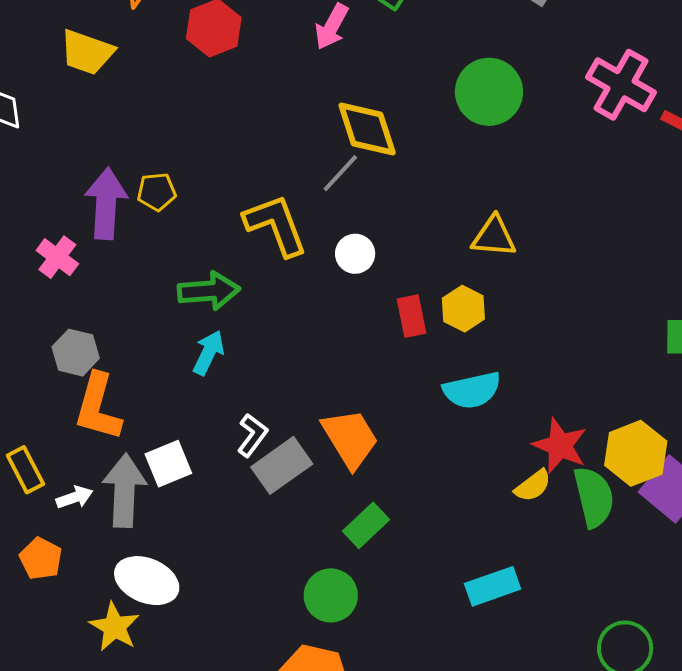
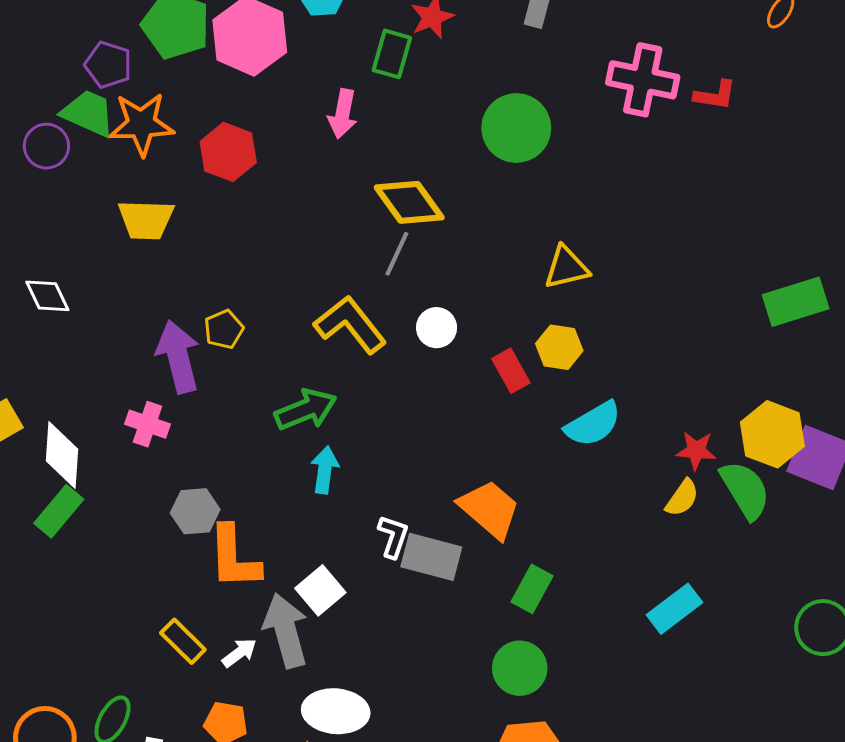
yellow trapezoid: (87, 52) -> (146, 220), moved
red star: (560, 446) -> (696, 450), size x0.7
gray rectangle: (282, 465) -> (431, 557), turned 68

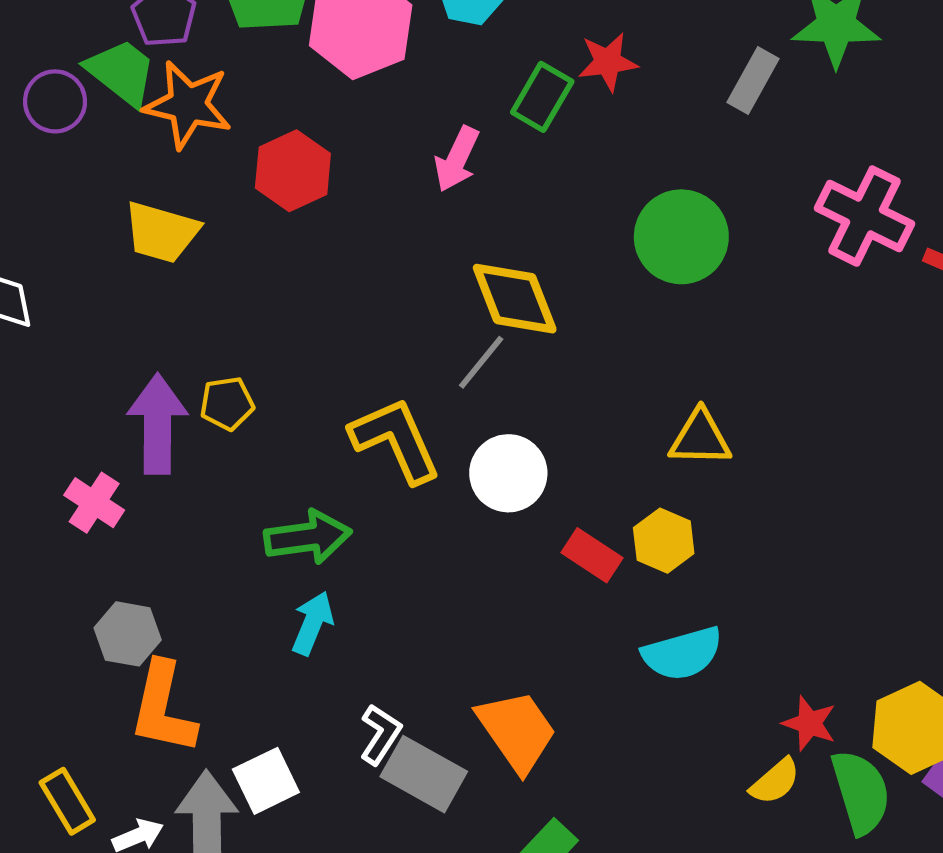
white circle: (437, 328) -> (508, 473), size x1.4
red rectangle: (511, 371) -> (592, 555), turned -42

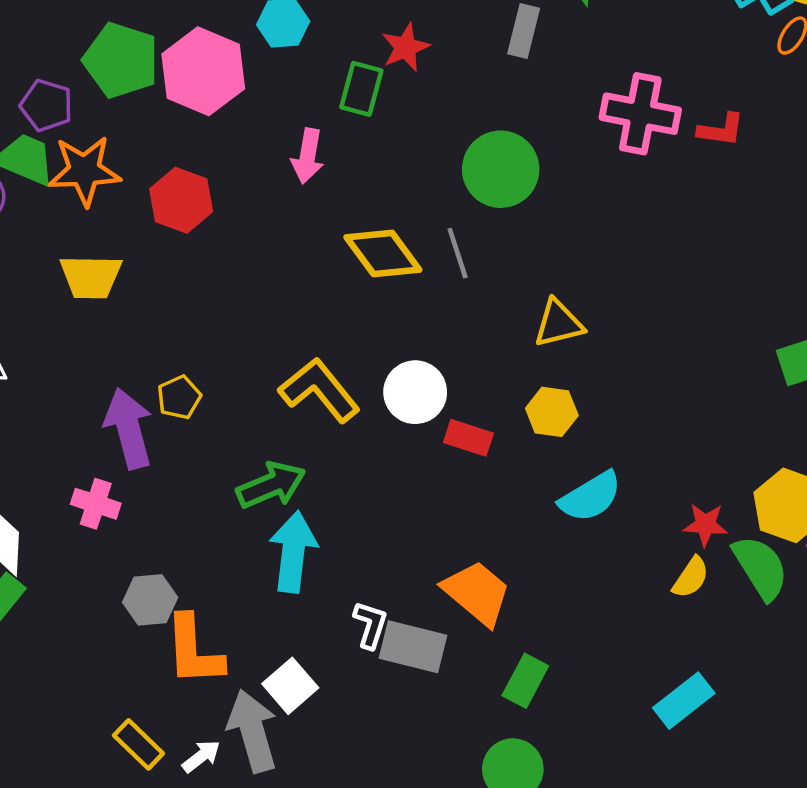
gray line: (481, 362) -> (458, 253), moved, turned -42
red rectangle: (592, 555) -> (468, 438), moved
cyan arrow: (313, 623) -> (293, 552), size x1.5

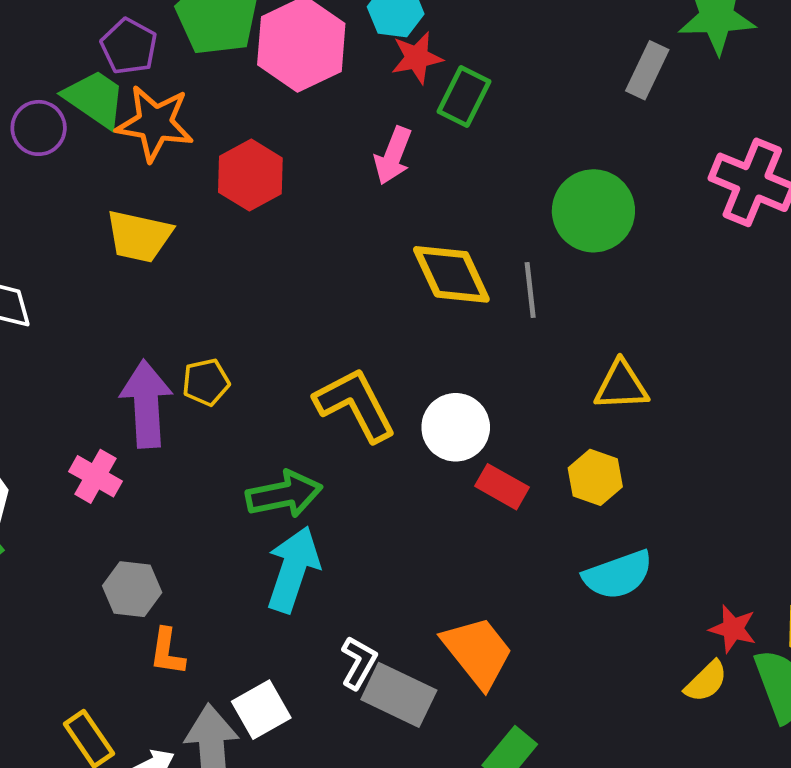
red star: (405, 47) -> (417, 58), moved
orange L-shape: (194, 650) -> (167, 652), size x0.6

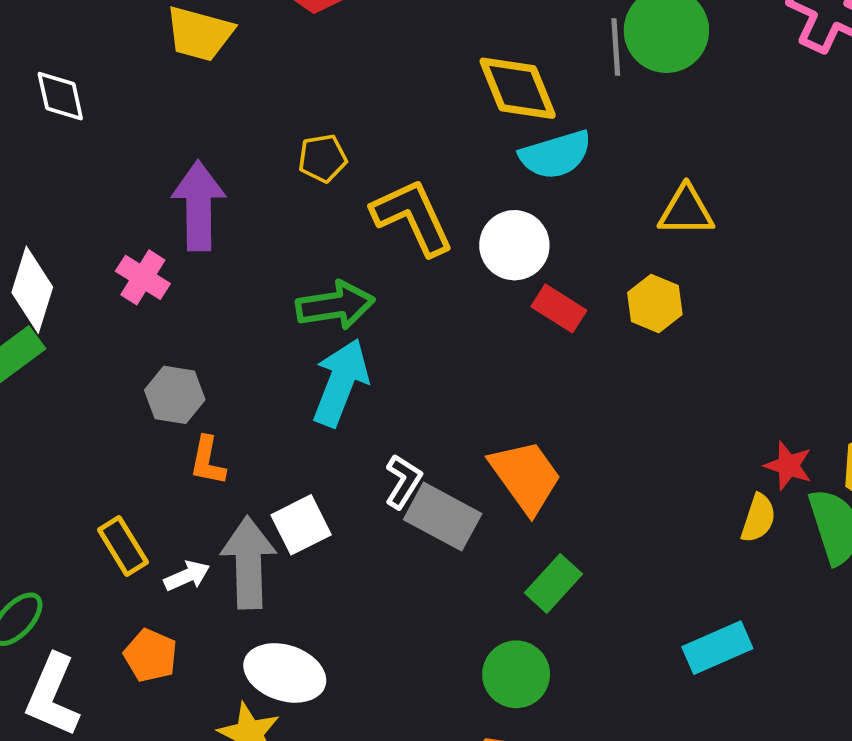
gray line: (530, 290) -> (616, 47), moved
yellow pentagon: (206, 382) -> (322, 158), moved
cyan semicircle: (618, 575) -> (556, 155), moved
yellow semicircle: (706, 681) -> (758, 518), turned -30

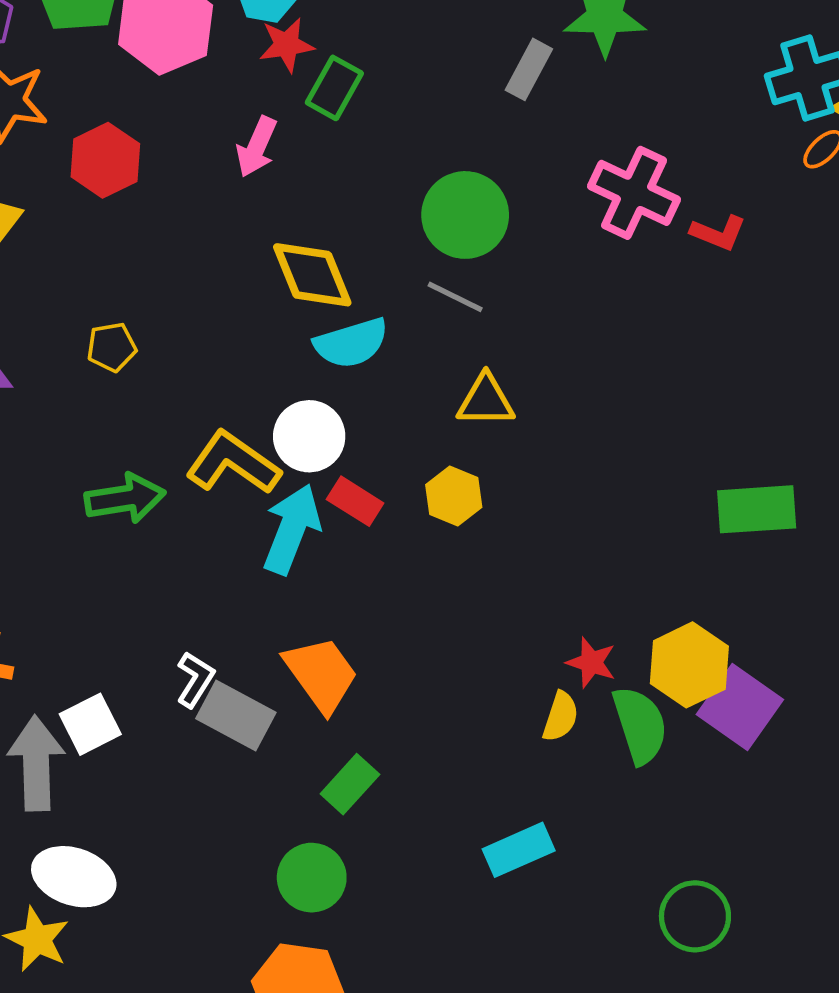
gray line: (616, 47) -> (455, 297), moved, turned -60
yellow L-shape: (413, 217) -> (233, 463), moved, turned -30
cyan arrow: (341, 383) -> (292, 529), moved

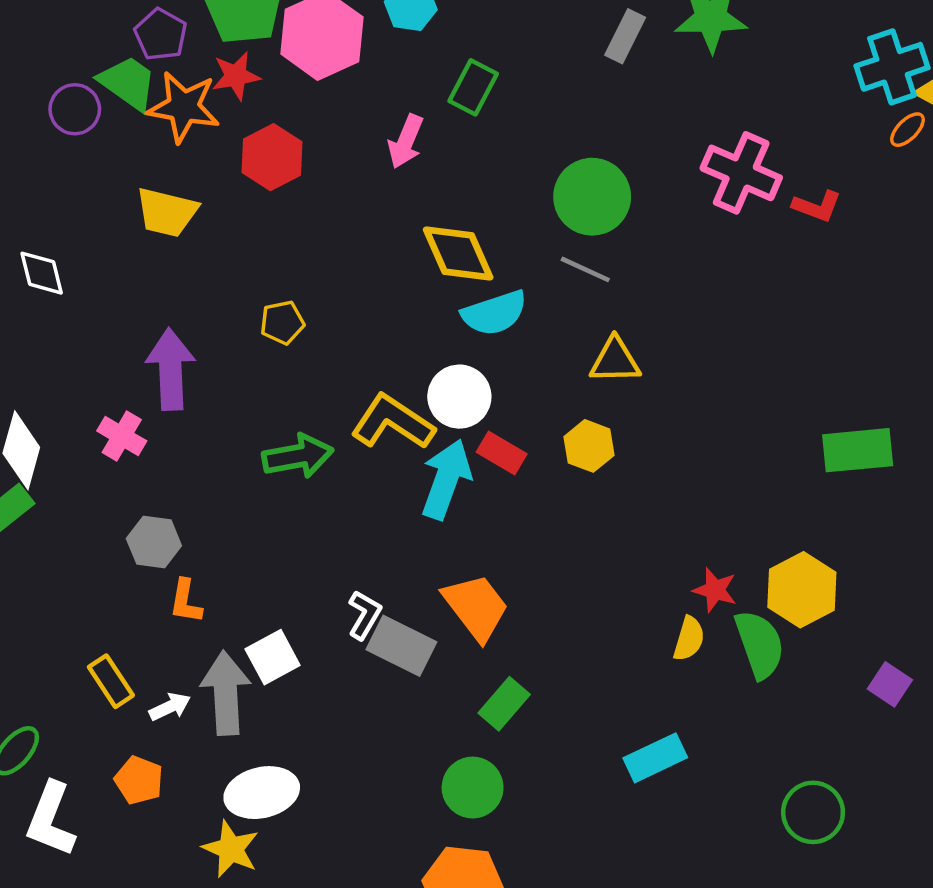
red star: (287, 45) -> (236, 76), moved
gray rectangle: (529, 69) -> (625, 36), moved
purple square: (740, 707) -> (890, 684), moved, size x0.6
white ellipse: (74, 877) -> (262, 793), turned -30

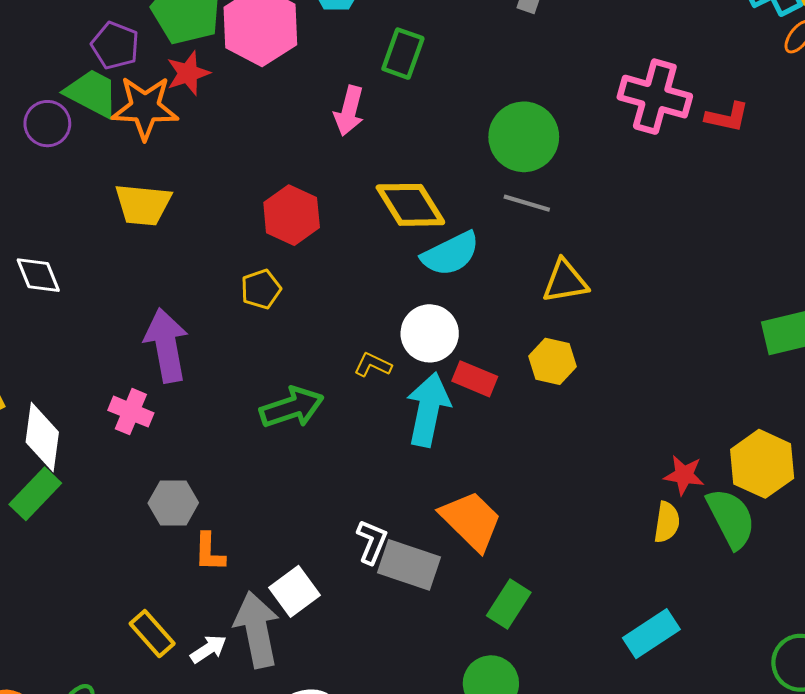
red hexagon: (272, 157) -> (292, 215), moved
yellow L-shape: (393, 422) -> (373, 365), size x0.5

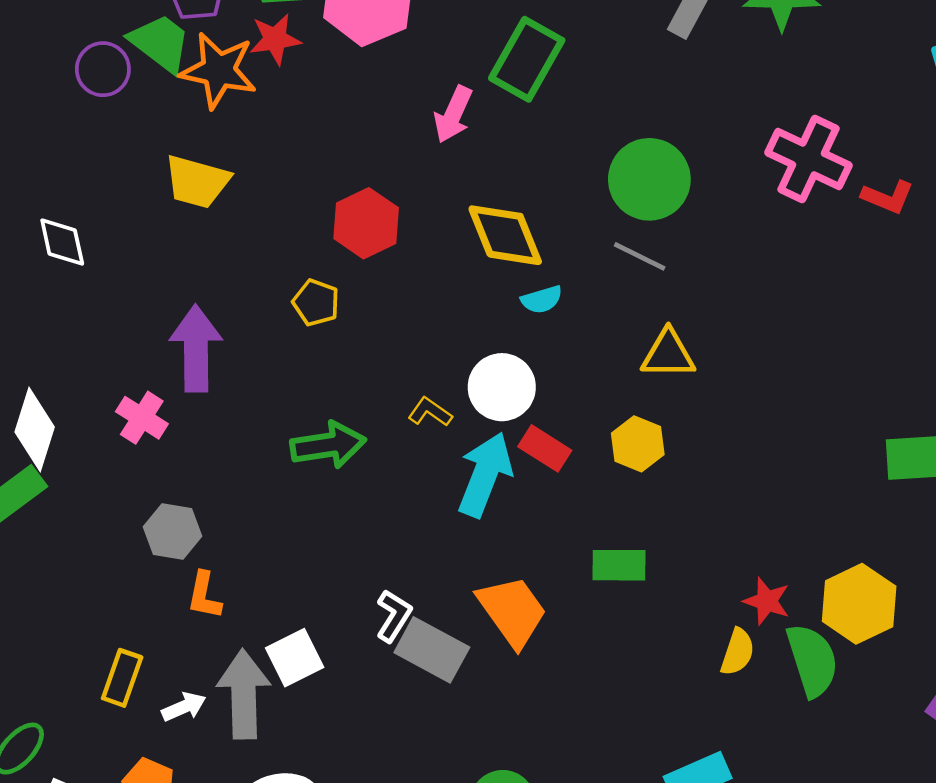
green rectangle: (403, 54) -> (527, 59), size x1.4
cyan semicircle: (451, 254) -> (542, 300), size x0.6
yellow pentagon: (261, 289) -> (316, 303), turned 30
green rectangle: (509, 604) -> (619, 565), moved, turned 48
yellow rectangle: (152, 634) -> (122, 678), turned 51

